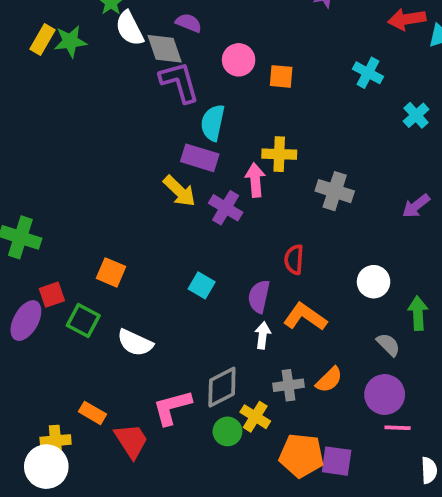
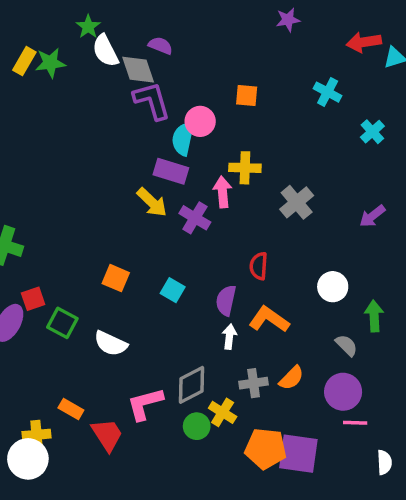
pink circle: (239, 60) -> (200, 121), moved
gray cross: (335, 191) -> (297, 202), turned 32
orange square: (111, 272) -> (116, 278), moved
purple square: (337, 461) -> (298, 454), size x1.4

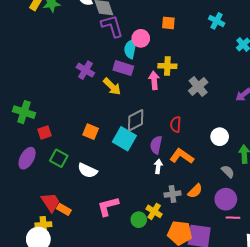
purple cross: (195, 218) -> (85, 70), moved
cyan square: (173, 290) -> (124, 139), size x1.6
red square: (33, 299) -> (44, 133), moved
gray diamond: (192, 385) -> (136, 120), moved
red trapezoid: (107, 435) -> (51, 202), moved

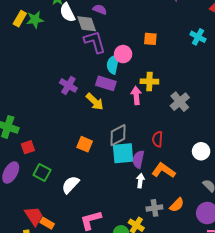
orange square: (91, 132) -> (85, 144), moved
cyan square: (124, 139) -> (123, 153), moved, turned -35
white semicircle: (87, 170) -> (70, 185), turned 108

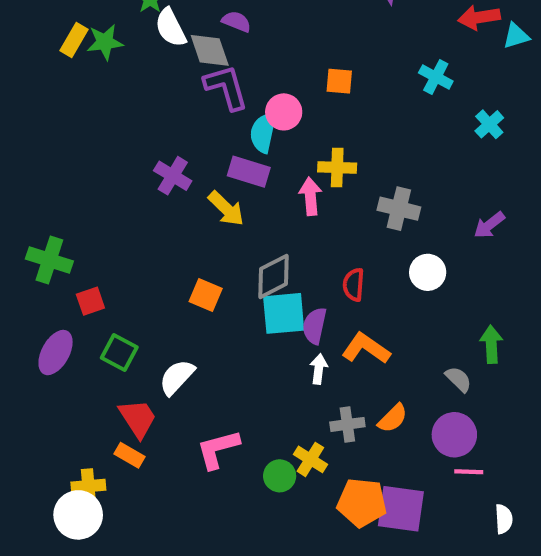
gray cross: (180, 102) -> (399, 209), turned -36
white circle: (201, 151) -> (428, 272), moved
red trapezoid: (34, 216) -> (138, 418), moved

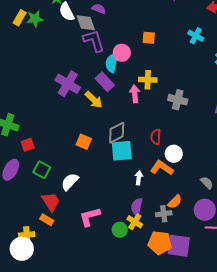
purple rectangle: (249, 172) -> (105, 82), turned 30
purple cross: (173, 176) -> (68, 84), size x1.4
white circle: (428, 272) -> (174, 154), moved
purple semicircle: (315, 326) -> (137, 207), moved
gray cross: (347, 424) -> (164, 214), moved

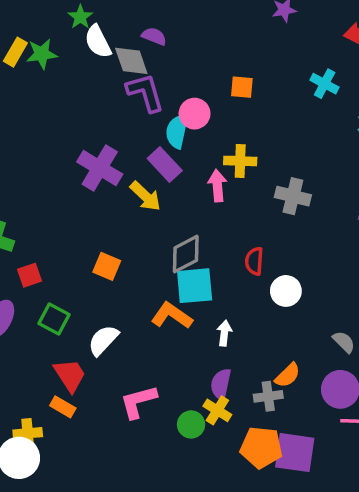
orange square: (84, 142) -> (107, 266), moved
orange L-shape: (162, 168) -> (172, 316), moved

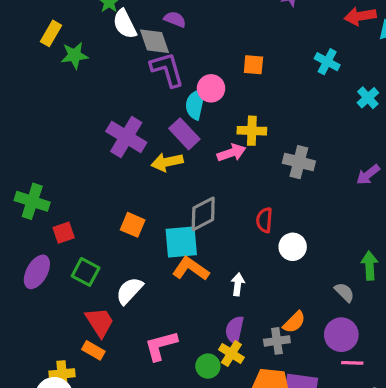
green star: (42, 54) -> (75, 55), moved
pink arrow: (217, 186) -> (231, 153), turned 76
yellow arrow: (145, 196) -> (167, 162), turned 124
cyan square: (195, 286) -> (181, 242), moved

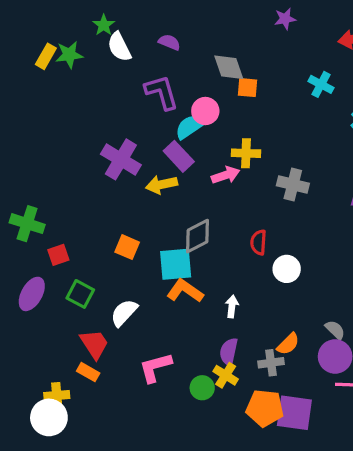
gray diamond: (155, 41) -> (229, 67), moved
green star: (75, 55) -> (69, 55), moved
cyan semicircle: (195, 104) -> (190, 127), turned 44
gray semicircle: (344, 292) -> (335, 330), moved

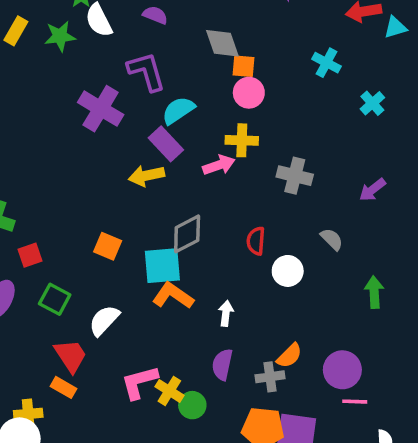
green star: (69, 55) -> (60, 36), moved
pink circle: (205, 111) -> (249, 93), moved
purple cross: (121, 159) -> (101, 109), moved
gray semicircle: (335, 330) -> (332, 239), moved
yellow cross: (226, 375) -> (169, 391), moved

